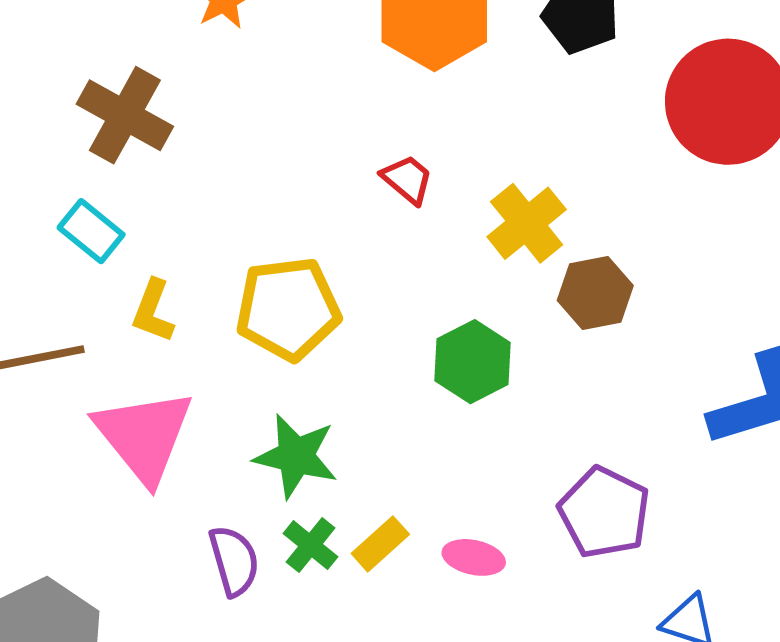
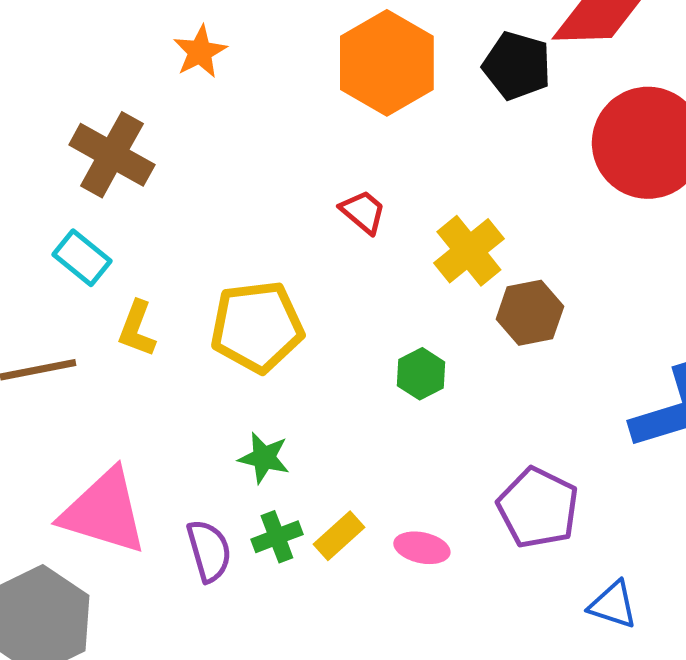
green hexagon: (473, 362) -> (421, 374), size x0.7
pink triangle: (144, 436) -> (104, 512), moved, turned -34
green star: (296, 456) -> (264, 458), size x0.7
green cross: (311, 545) -> (277, 537), turned 30

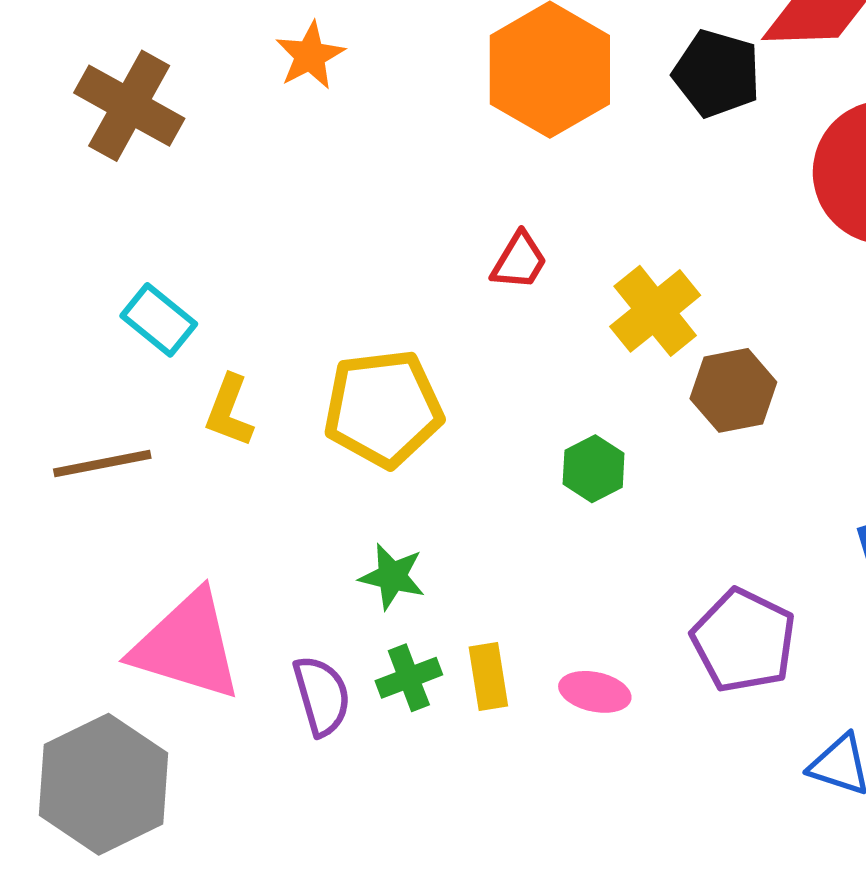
brown cross: (112, 155) -> (129, 106), moved
red trapezoid: (363, 212) -> (519, 261), turned 81
yellow rectangle: (339, 536) -> (488, 676), turned -57

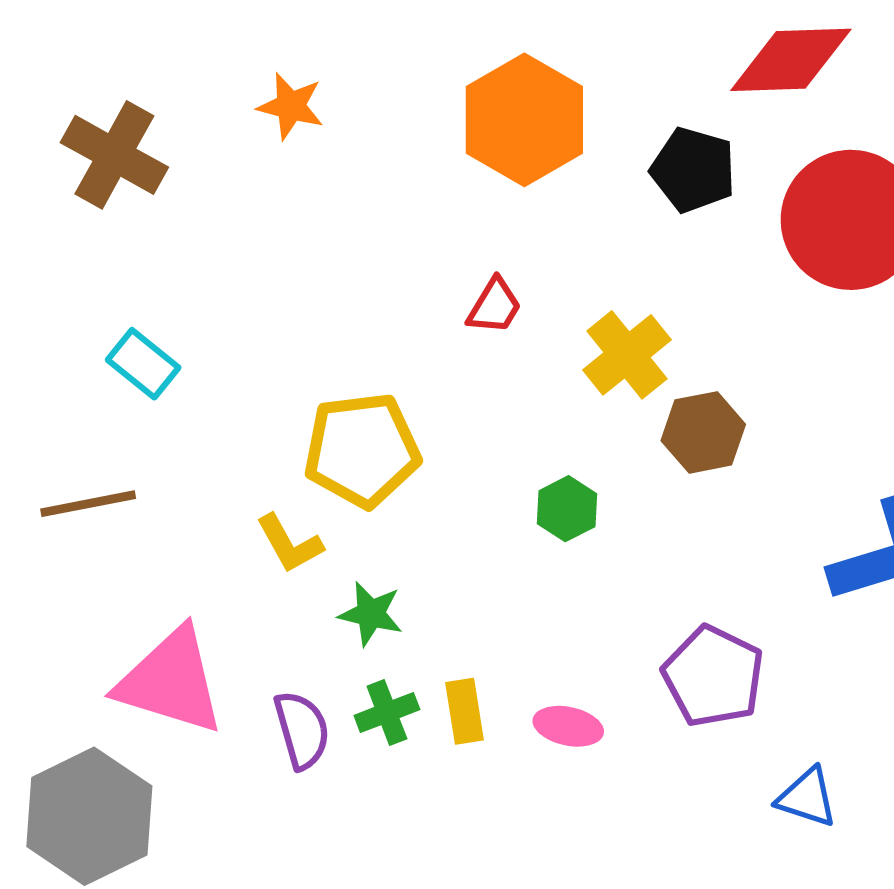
orange star: (310, 56) -> (291, 106), turned -30
black pentagon: (717, 74) -> (693, 170), moved
yellow L-shape: (229, 411) -> (289, 544), moved, turned -50

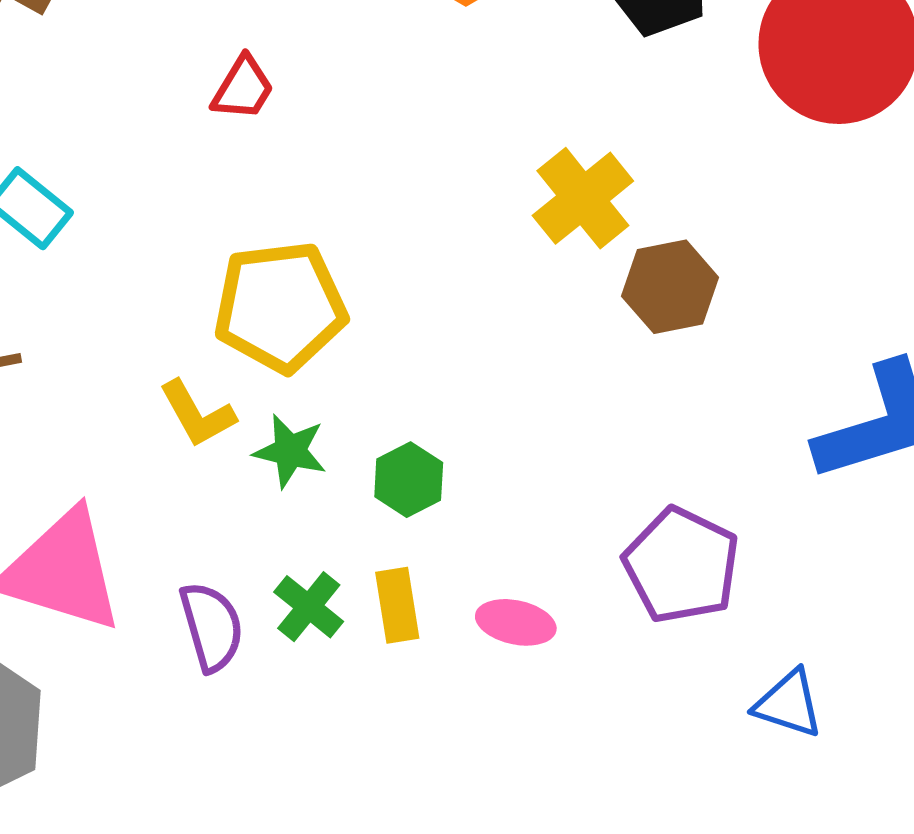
red trapezoid: (494, 306) -> (243, 88), moved
green hexagon: (567, 509) -> (409, 480), moved
green star: (371, 614) -> (290, 451), moved
green cross: (387, 713) -> (309, 607), turned -30

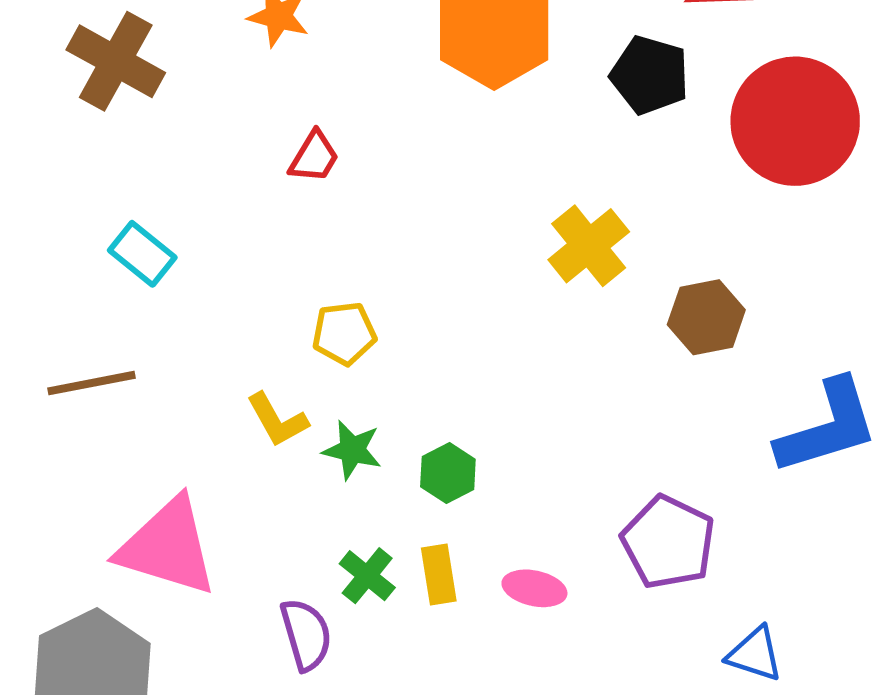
brown hexagon: (670, 287) -> (706, 317), moved
yellow pentagon: (280, 307) -> (344, 333), size x0.6
purple semicircle: (212, 627) -> (306, 634), moved

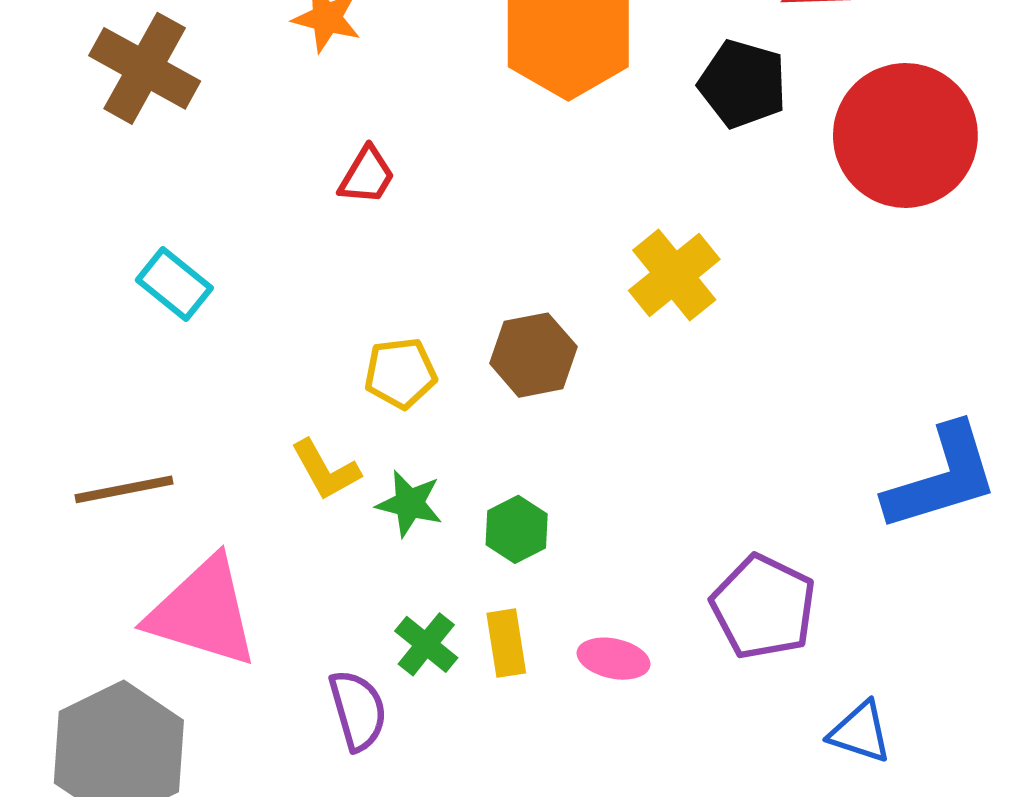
brown hexagon: (706, 317) -> (533, 355), moved
brown line: (92, 383) -> (124, 489), moved

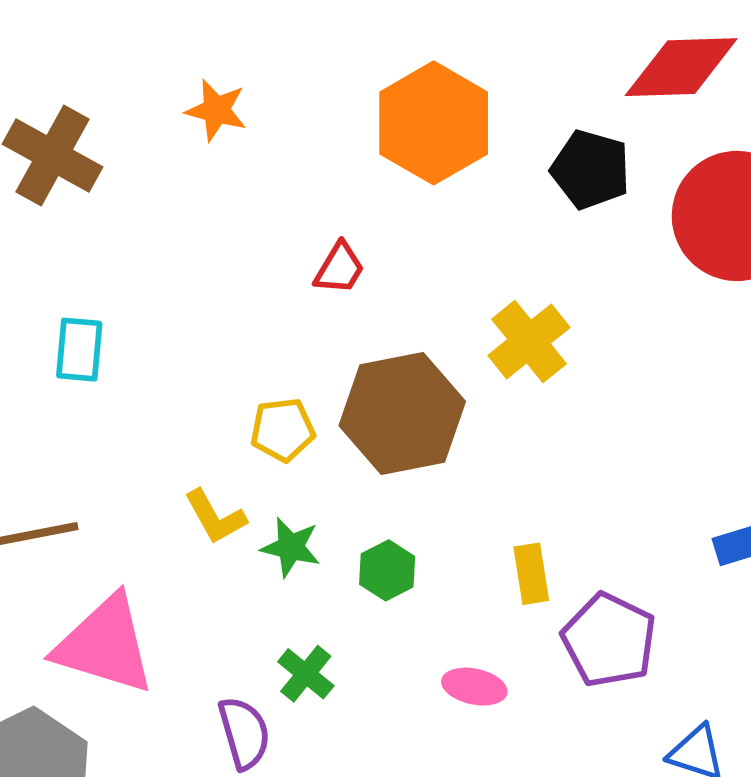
red trapezoid: (367, 176) -> (340, 268), moved
cyan rectangle: (174, 284) -> (79, 350), turned 56
brown hexagon: (533, 355) -> (402, 413), size x1.6
yellow rectangle: (506, 643) -> (531, 574), moved

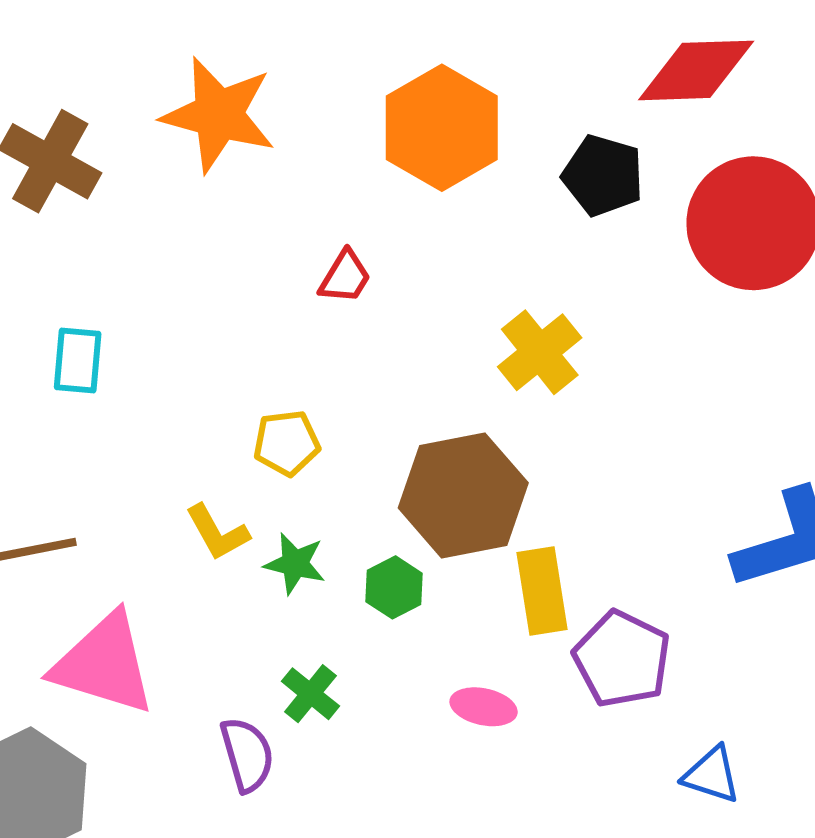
orange star: (216, 110) -> (218, 115), size x1.8
brown hexagon: (402, 413) -> (463, 495), moved
yellow rectangle: (531, 574) -> (542, 591), size x1.4

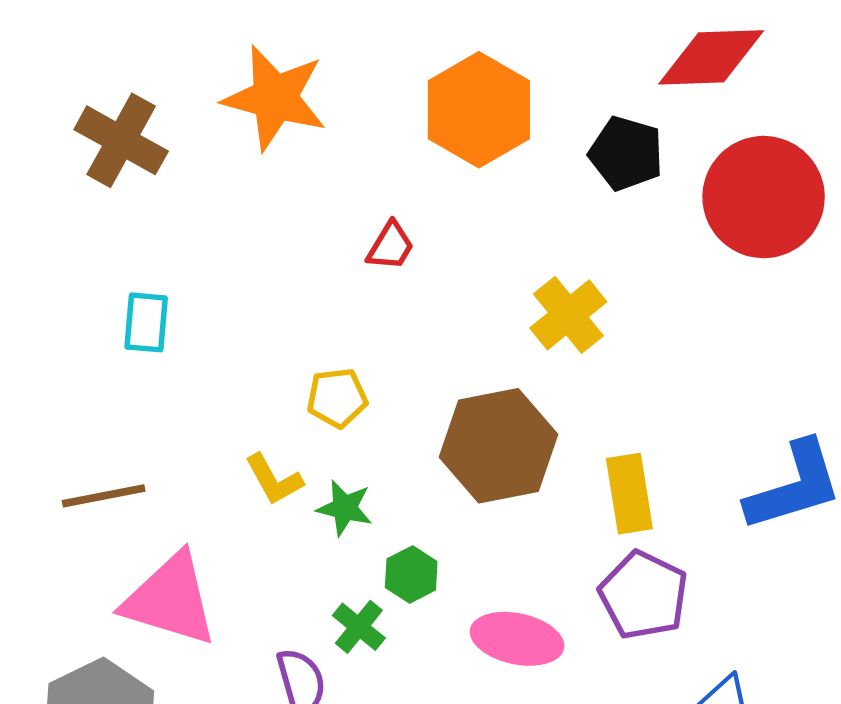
green hexagon: (394, 587) -> (411, 574), moved
yellow rectangle: (542, 591) -> (629, 494), moved
pink ellipse: (484, 707) -> (517, 639), size x1.5

